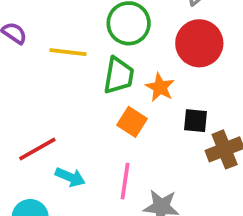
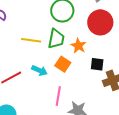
yellow line: (68, 52) -> (31, 40), moved
cyan arrow: (70, 177) -> (39, 70), moved

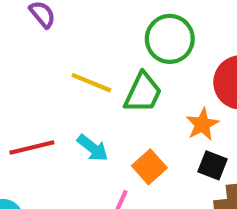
orange star: (78, 46) -> (202, 124), moved
orange square: (63, 64) -> (149, 167), moved

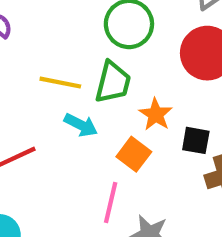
orange star: (202, 124) -> (156, 114), moved
cyan arrow: (93, 148) -> (81, 125), moved

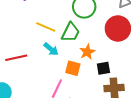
black square: (196, 140) -> (103, 68), turned -32
orange square: (134, 154) -> (73, 68), turned -35

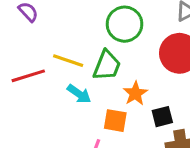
red line: (16, 58) -> (28, 76), moved

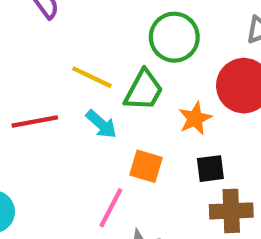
red line: (28, 76) -> (35, 122), moved
orange star: (135, 93) -> (195, 118), moved

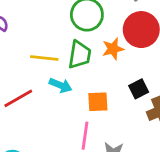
orange star: (195, 118) -> (113, 49), moved, turned 30

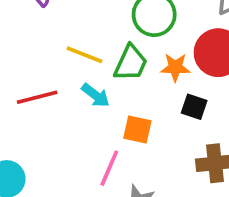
black square: (139, 89) -> (194, 107), moved, turned 30

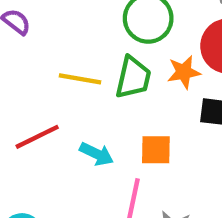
cyan arrow: (96, 95) -> (97, 154), moved

